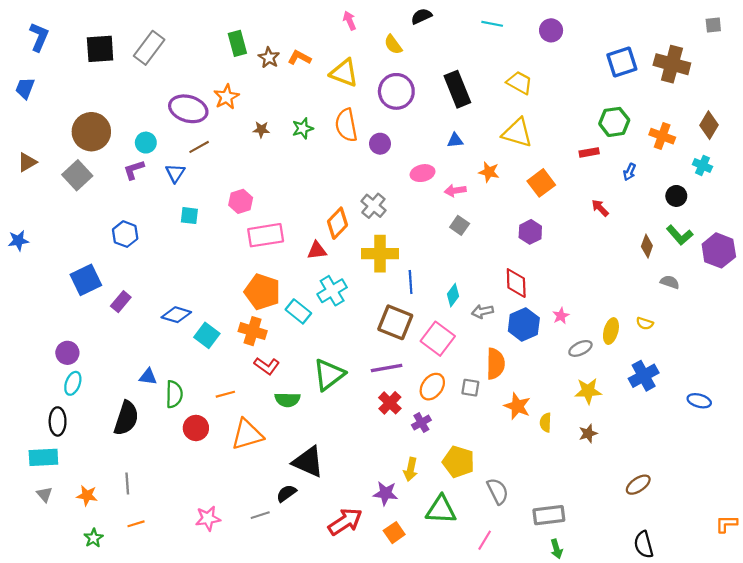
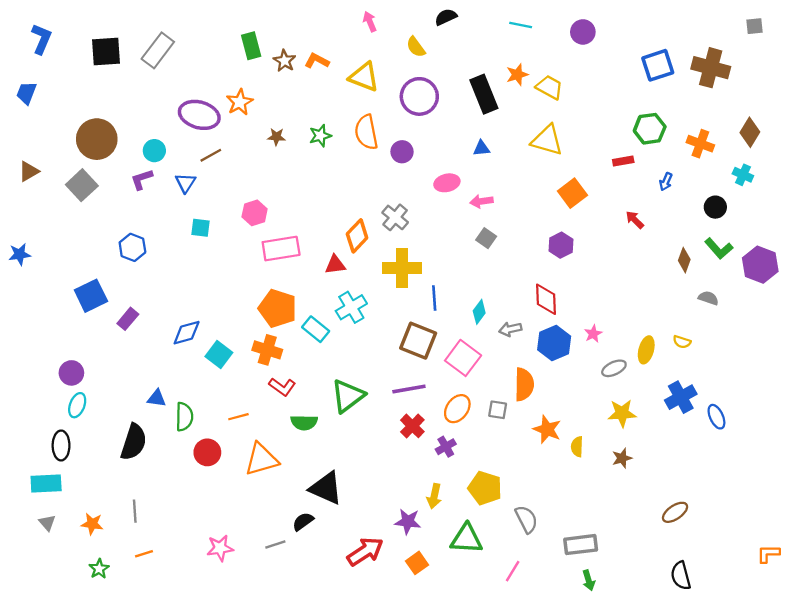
orange star: (489, 172) -> (517, 75), moved, turned -30
blue diamond: (176, 315) -> (187, 333), turned -32
blue ellipse: (699, 401) -> (716, 417), moved, turned 50

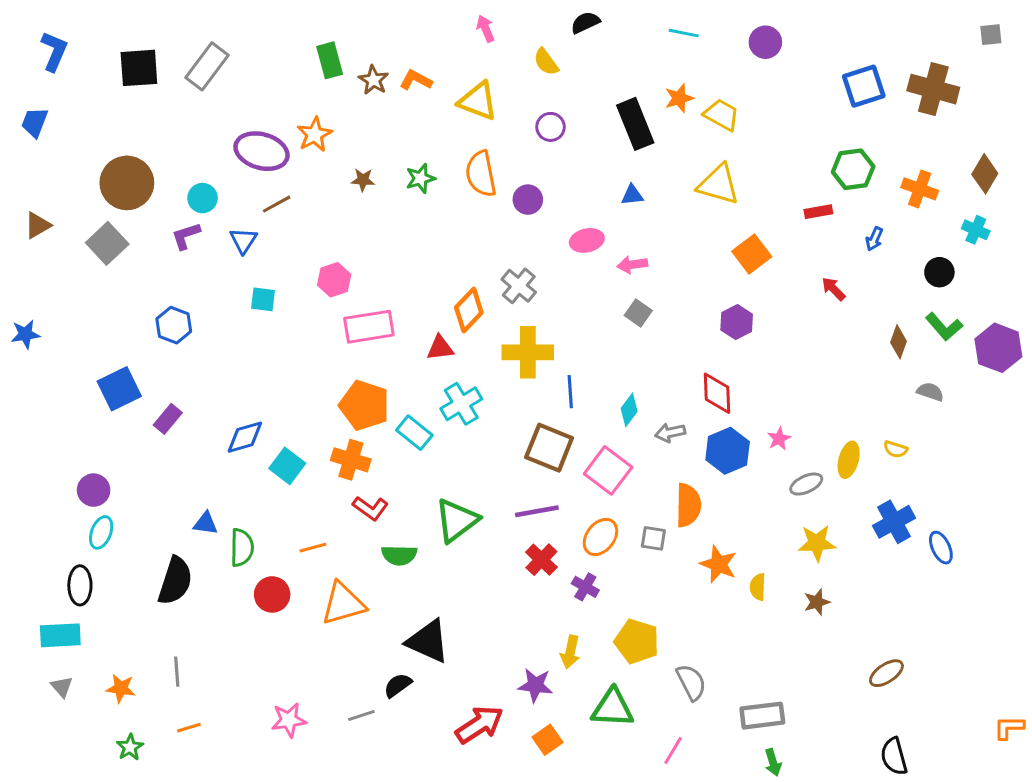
purple circle: (419, 96) -> (551, 127), size x0.6
purple cross: (446, 447) -> (585, 587), turned -30

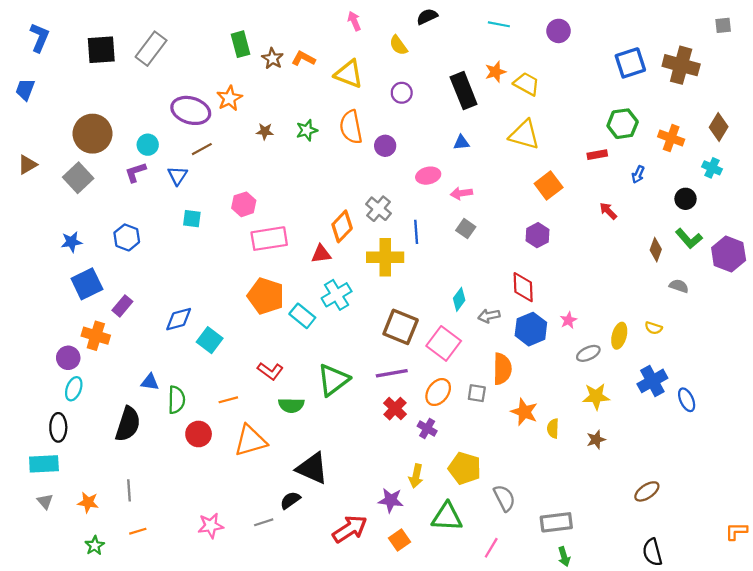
blue star: (25, 334) -> (72, 242), moved
blue line: (570, 392) -> (416, 232), moved
orange cross: (351, 460) -> (96, 336), moved

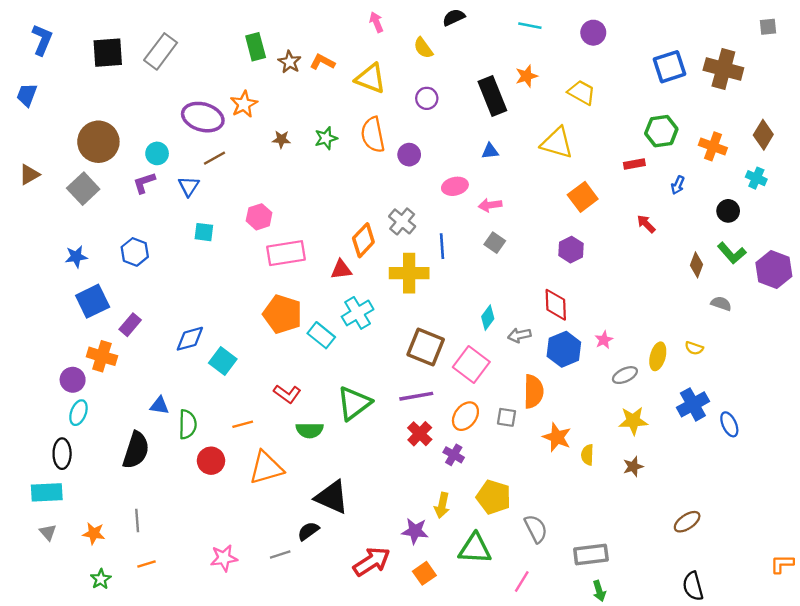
yellow trapezoid: (526, 84) -> (582, 92), moved

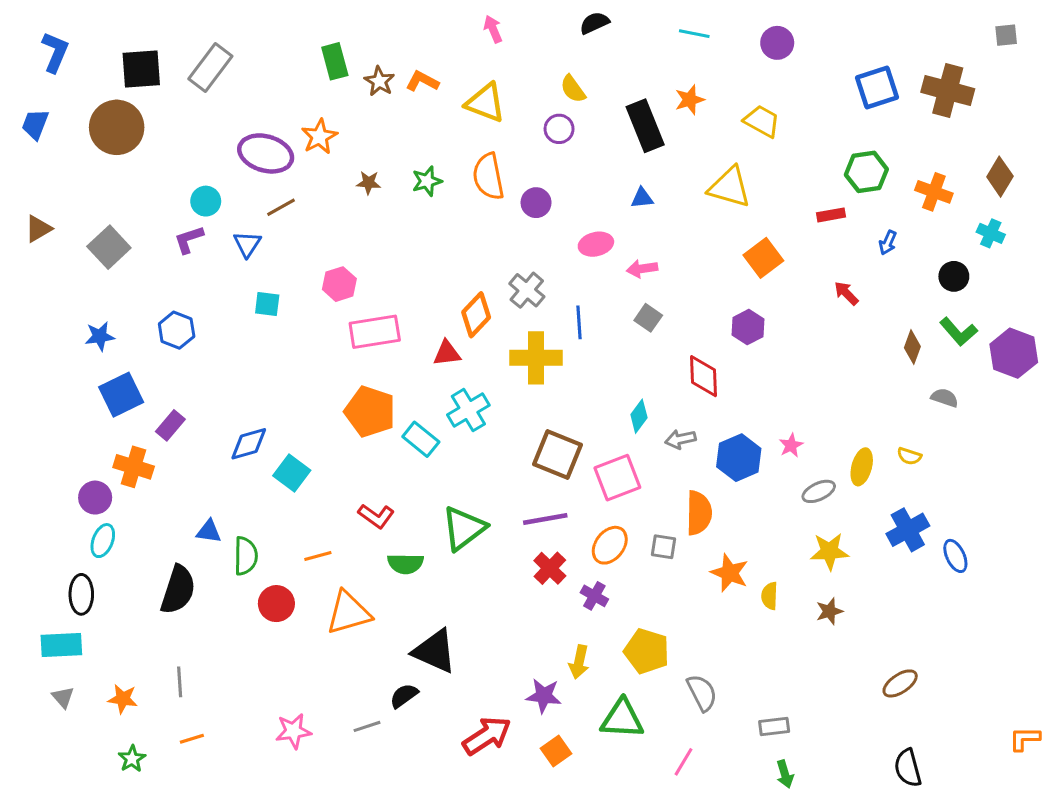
yellow semicircle: (423, 48) -> (573, 89), moved
brown circle: (98, 142) -> (117, 127), moved
red diamond: (556, 305) -> (703, 376), moved
pink square: (471, 365) -> (617, 478), turned 32
gray rectangle: (591, 555) -> (774, 726), size x0.7

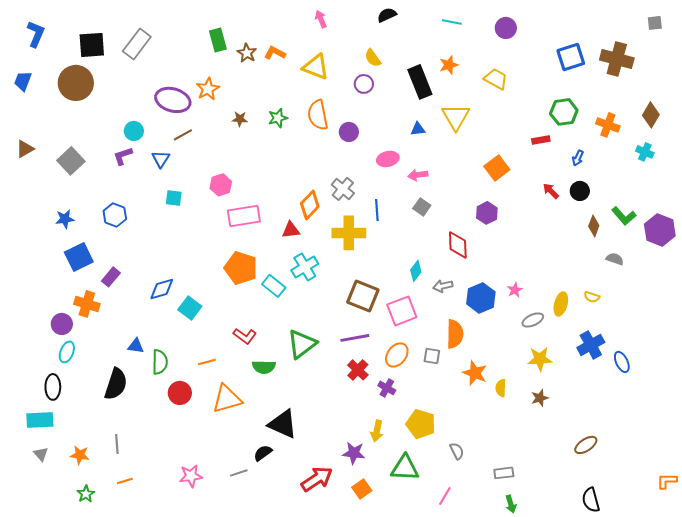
yellow triangle: (730, 187) -> (456, 117), moved, turned 44
black circle: (954, 276) -> (580, 191), moved
gray semicircle: (702, 693) -> (457, 451), size x0.7

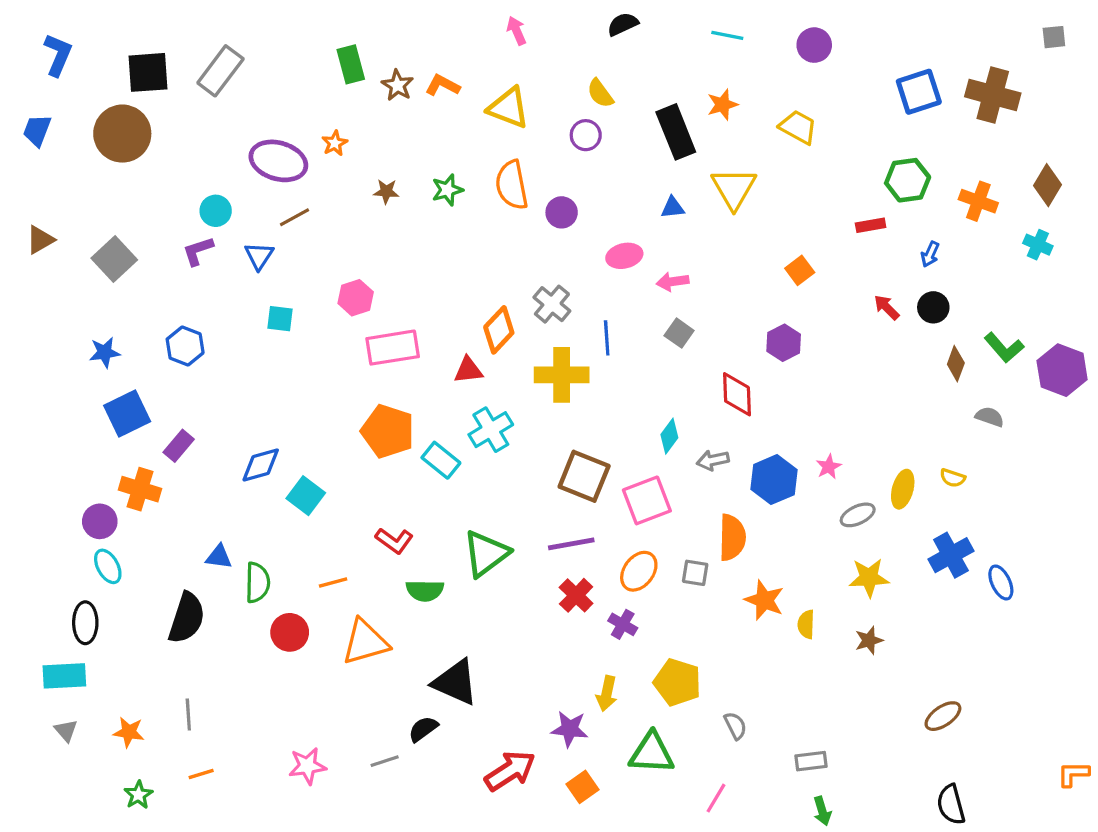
orange star: (208, 89) -> (335, 143), size x0.7
orange square: (497, 168) -> (800, 270), size x0.7
cyan ellipse: (67, 352) -> (108, 566), turned -50

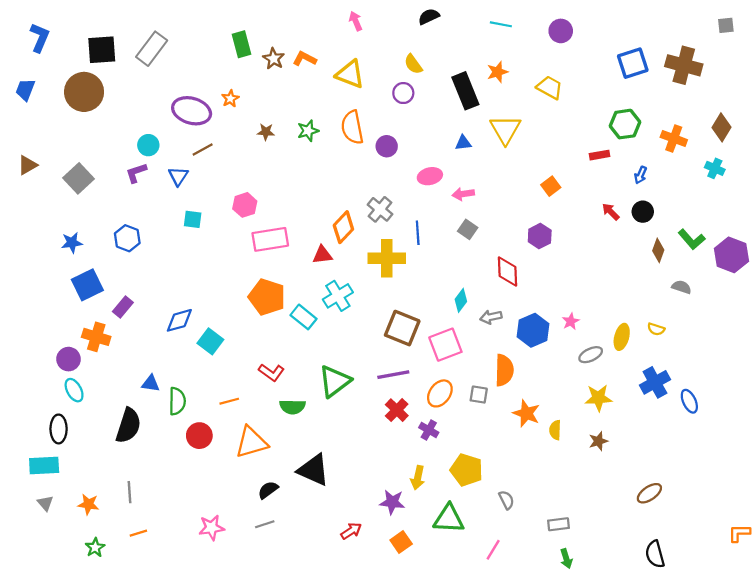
black semicircle: (423, 729) -> (268, 490), moved
red arrow: (510, 771) -> (351, 531), size x0.6

